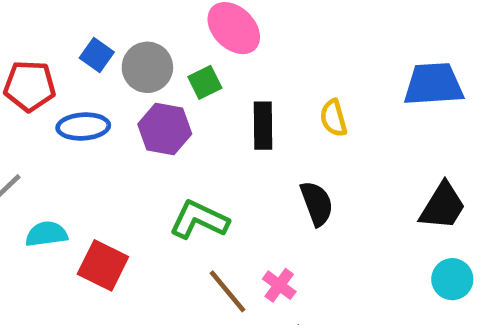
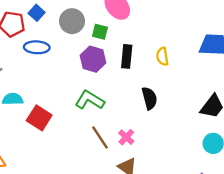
blue square: (97, 55) -> (37, 13), moved
green square: (205, 82) -> (100, 32), turned 35
purple hexagon: (165, 129) -> (93, 59), moved

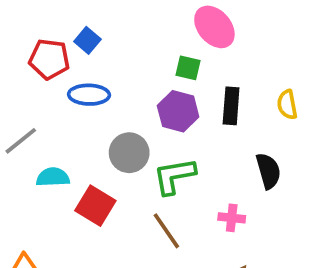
gray circle: (72, 21) -> (129, 153), moved
green L-shape: (90, 100) -> (174, 176), turned -40
pink cross: (126, 137) -> (232, 218), moved, turned -35
brown line: (100, 138) -> (166, 231), moved

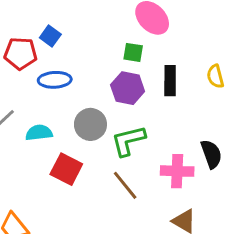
black semicircle: (268, 171) -> (211, 154), moved
cyan semicircle: (53, 177) -> (39, 133), moved
pink cross: (232, 218) -> (177, 171), size x1.5

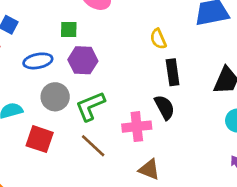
green square: (133, 52) -> (69, 30), moved
blue ellipse: (55, 80) -> (38, 61), moved
black rectangle: (170, 81) -> (173, 72), moved

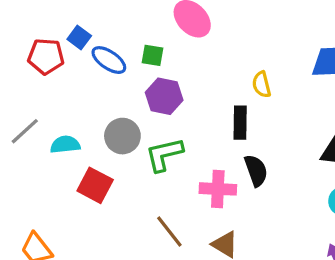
blue ellipse: (38, 61) -> (109, 60), moved, turned 36
black rectangle: (173, 72) -> (240, 123), moved
brown line: (93, 146) -> (169, 231), moved

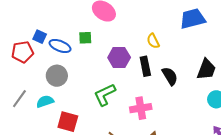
purple hexagon: (164, 96) -> (119, 58), moved
gray circle: (122, 136) -> (57, 76), moved
black semicircle: (256, 171) -> (170, 76), moved

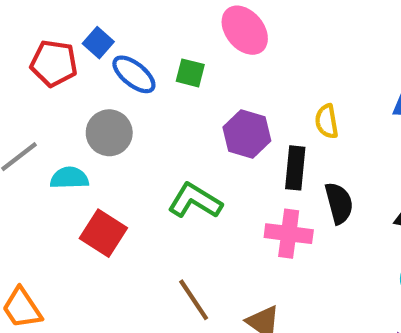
green L-shape: (105, 95) -> (195, 201), turned 40
pink cross: (141, 108) -> (289, 234), moved

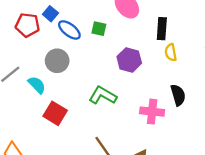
black rectangle: (295, 168) -> (162, 29), moved
cyan semicircle: (69, 178) -> (37, 85), turned 48

